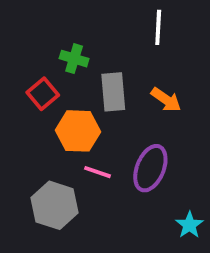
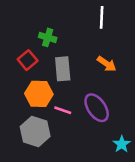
gray rectangle: (113, 92) -> (63, 69), moved
orange hexagon: (78, 131) -> (39, 94), moved
purple ellipse: (150, 168) -> (97, 108), turned -56

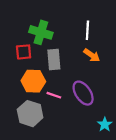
white line: (102, 17) -> (87, 30), moved
green cross: (48, 37) -> (41, 32), size x1.5
red square: (28, 60) -> (24, 52), turned 35

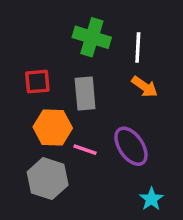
green cross: (41, 32) -> (92, 37), moved
cyan star: (105, 124) -> (151, 199), moved

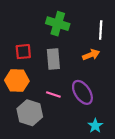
white line: (138, 48) -> (101, 30), moved
orange arrow: (145, 87) -> (91, 55), turned -56
orange hexagon: (53, 128) -> (17, 81), moved

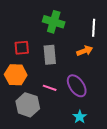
cyan star: (95, 126) -> (80, 117), moved

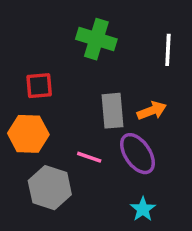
orange arrow: (85, 51) -> (152, 111), moved
gray rectangle: (50, 55) -> (112, 111), moved

